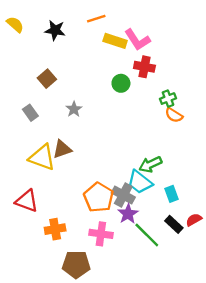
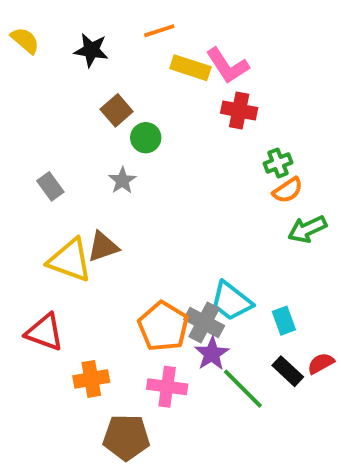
brown square: (47, 79) -> (117, 110), moved
green circle: (121, 83) -> (146, 138), moved
orange semicircle: (174, 115) -> (288, 190), turned -66
green arrow: (150, 164) -> (307, 229), moved

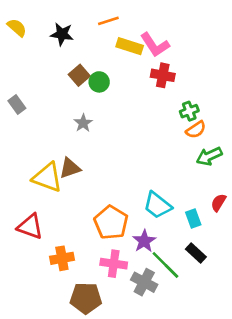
green circle: (146, 138) -> (99, 82), moved
gray rectangle: (50, 186) -> (17, 104), moved
gray cross: (204, 323) -> (144, 282), moved
red semicircle: (321, 363) -> (218, 203), moved, turned -30

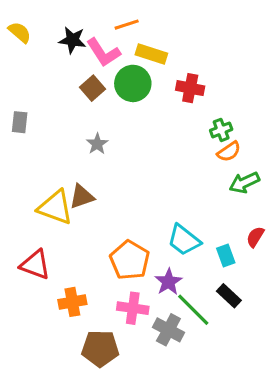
pink L-shape: (155, 45) -> (103, 52), moved
green circle: (99, 82) -> (133, 83), moved, size x1.5
gray rectangle: (17, 104) -> (20, 122), turned 42

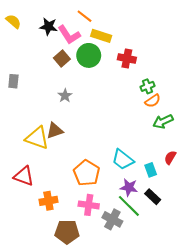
orange line: (127, 25) -> (85, 16), turned 56
purple star: (168, 282) -> (129, 187), moved, turned -30

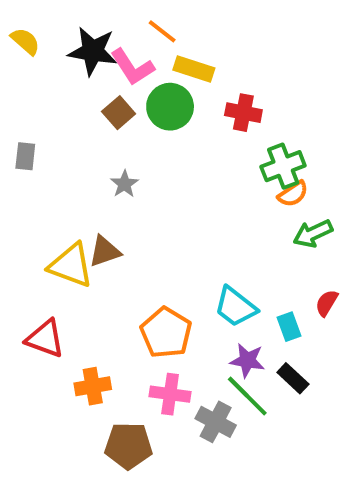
black star: (48, 27) -> (93, 51), size x1.4
green cross: (147, 86) -> (283, 166), size x1.5

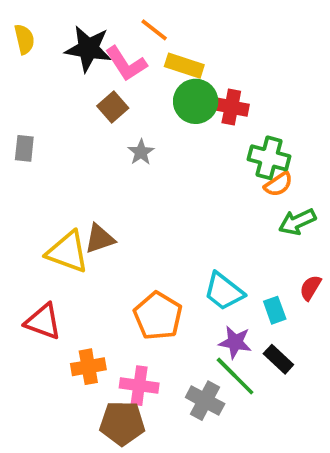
yellow semicircle: (25, 41) -> (24, 39), turned 36
green circle: (170, 107) -> (196, 101), moved
green cross: (283, 166) -> (269, 158), turned 36
gray star: (124, 184) -> (141, 152), moved
pink cross: (170, 394) -> (139, 386), moved

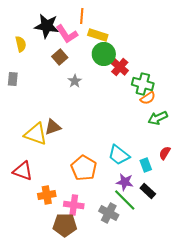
orange line: (154, 30) -> (82, 16), turned 56
yellow semicircle: (24, 39) -> (21, 44), moved
red cross: (231, 107) -> (120, 67), moved, turned 30

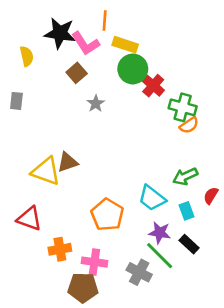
green arrow: (158, 118) -> (185, 176), moved

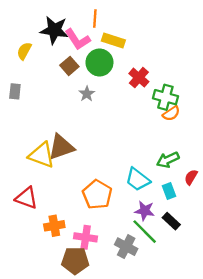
yellow semicircle: (27, 56) -> (24, 51), turned -138
green circle: (133, 69) -> (99, 62), moved
brown triangle: (68, 162) -> (61, 147), size x1.4

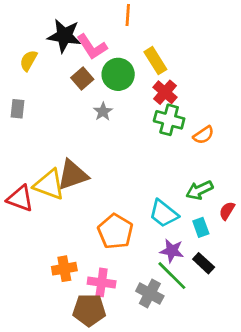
orange line: (95, 18) -> (128, 15), moved
yellow rectangle: (113, 40) -> (155, 61), moved, turned 40
green cross: (165, 97) -> (169, 120), moved
red triangle: (27, 198) -> (20, 198), moved

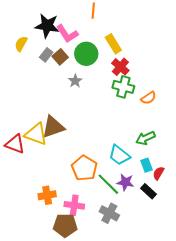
gray rectangle: (17, 109) -> (46, 55), moved, turned 32
red semicircle: (227, 211) -> (158, 173), moved
green line: (172, 276) -> (108, 184), moved

